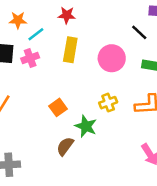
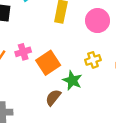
pink cross: (30, 58) -> (23, 52), moved
orange square: (58, 107) -> (48, 63), size x1.5

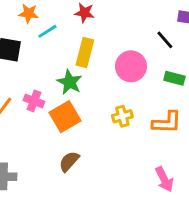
pink cross: (23, 52) -> (34, 101), turned 35
green star: (72, 80) -> (70, 82), moved

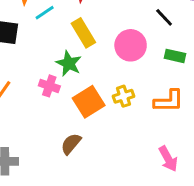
yellow rectangle: (85, 53) -> (83, 33), turned -44
pink cross: (34, 101) -> (49, 86), moved
orange square: (65, 117) -> (89, 102), moved

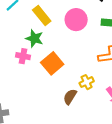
yellow cross: (123, 96) -> (87, 82), moved
brown semicircle: (71, 144) -> (70, 97), moved

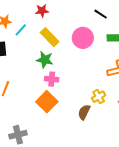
pink cross: (23, 56) -> (52, 79), moved
orange square: (52, 63) -> (47, 102), moved

